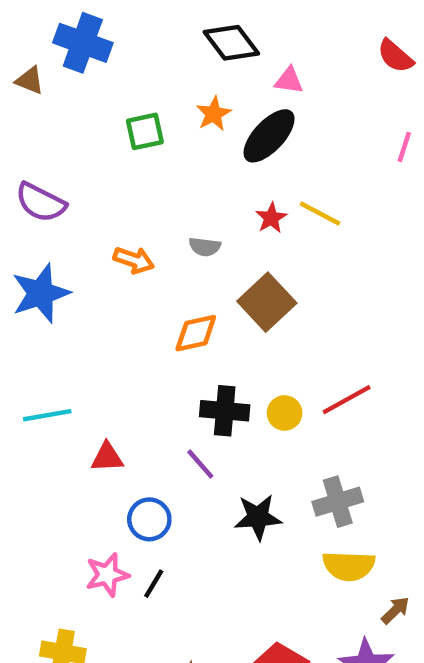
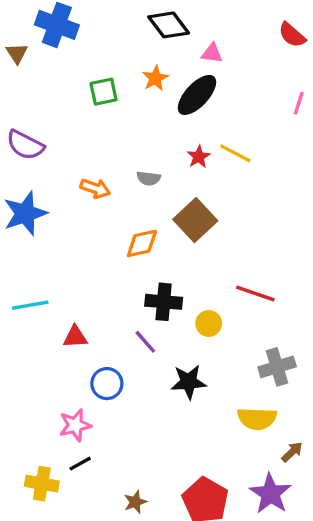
brown triangle: (30, 80) -> (17, 53), turned 35
red line: (347, 400) -> (255, 293), turned 48
yellow circle: (285, 413) -> (209, 323), moved
gray cross: (338, 502) -> (277, 367), moved
black line: (154, 584) -> (80, 464), moved, turned 30

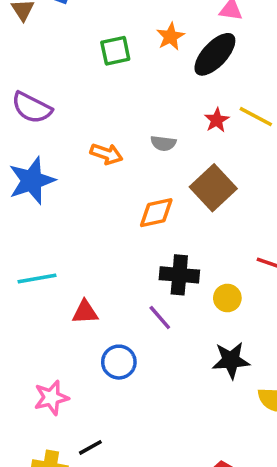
black star: (189, 382) -> (231, 360), moved
pink star: (75, 425) -> (51, 398), moved

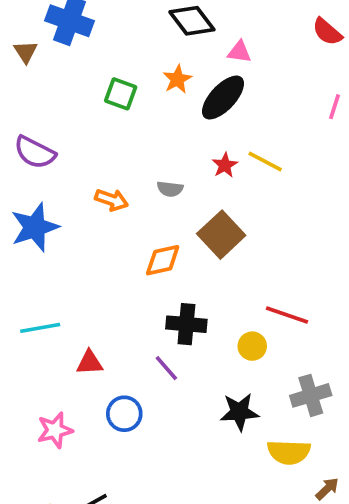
green square: (115, 51) -> (121, 94), turned 32
yellow circle: (227, 298) -> (252, 346), moved
pink star: (51, 398) -> (55, 430), moved

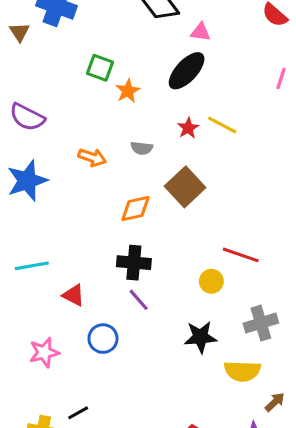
orange star: (177, 79) -> (128, 91), moved
black cross: (186, 324) -> (134, 263), moved
red triangle: (90, 363) -> (74, 295), turned 30

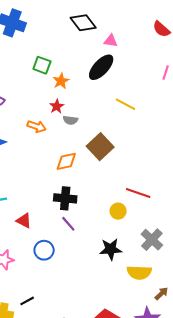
red star: (188, 128) -> (57, 106), moved
gray cross: (261, 323) -> (152, 240), turned -30

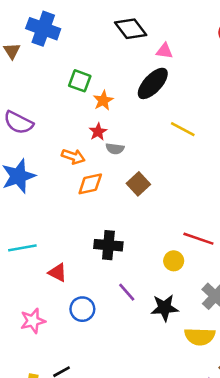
brown square: (100, 147) -> (138, 184), moved, size x0.7
orange diamond: (66, 161) -> (90, 184), moved
purple line: (68, 224) -> (127, 292), moved

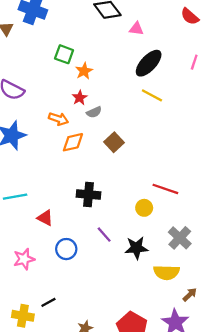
black ellipse: (153, 83) -> (149, 63), moved
gray semicircle: (115, 149) -> (94, 112), turned -32

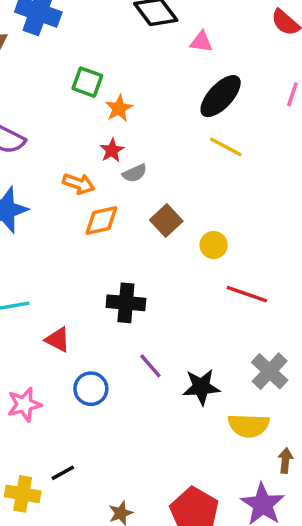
yellow circle: (144, 208) -> (214, 245), moved
brown arrow: (190, 295) -> (285, 461), turned -40

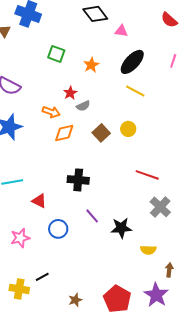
orange star: (119, 108) -> (91, 65), moved
yellow circle: (214, 245) -> (128, 129), moved
gray cross: (270, 371) -> (160, 207), moved
yellow semicircle: (249, 426) -> (148, 250), size x0.7

